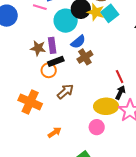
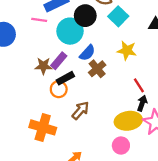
yellow star: (96, 12) -> (127, 51), moved
purple rectangle: (52, 45) -> (59, 61), turned 56

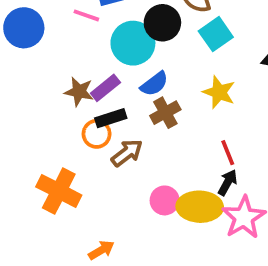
brown arrow: (80, 110) -> (127, 153), moved
pink circle: (121, 146) -> (165, 200), moved

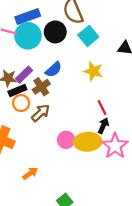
cyan circle: (133, 43) -> (28, 36), moved
brown cross: (165, 113) -> (41, 87), moved
black rectangle: (111, 118) -> (17, 91), moved

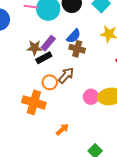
brown cross: (41, 87) -> (77, 49), moved, turned -35
orange circle: (21, 103) -> (50, 82), moved

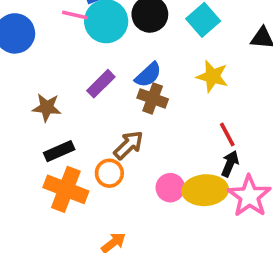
brown star: (35, 48) -> (47, 107), moved
black rectangle: (44, 58) -> (59, 151), moved
orange circle: (50, 82) -> (109, 173), moved

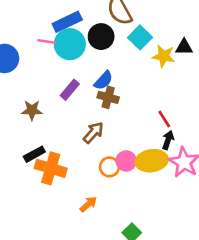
yellow star: (212, 76) -> (164, 56), moved
black rectangle: (59, 151) -> (34, 154), moved
orange circle: (109, 173) -> (109, 167), moved

